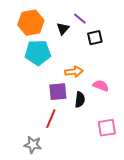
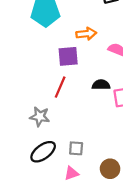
black semicircle: (80, 100) -> (101, 85), moved, turned -98

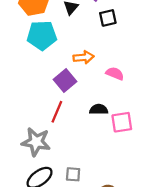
purple square: (68, 56) -> (65, 80), turned -35
gray star: (40, 117) -> (36, 142), size x1.4

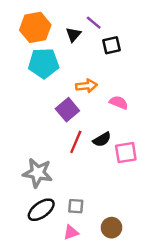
black semicircle: (99, 109) -> (102, 139), turned 150
red line: (57, 112) -> (76, 142), moved

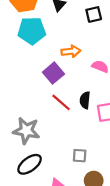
black semicircle: (102, 139) -> (85, 100), turned 126
red line: (76, 142) -> (61, 102), turned -72
gray square: (76, 206) -> (80, 156), moved

